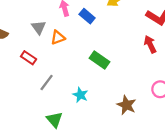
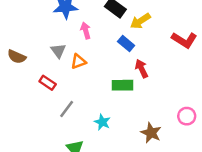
blue rectangle: (87, 16) -> (126, 44), moved
red arrow: (150, 44) -> (142, 69), moved
green rectangle: (99, 60) -> (123, 85), turned -36

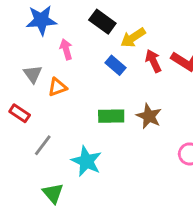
red arrow: (142, 69) -> (153, 61), moved
cyan star: (102, 122) -> (86, 161), size x1.5
brown star: (151, 133) -> (149, 116), moved

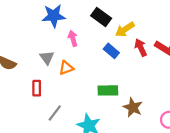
red rectangle: (20, 113) -> (37, 88), turned 56
brown star: (149, 116) -> (133, 107), moved

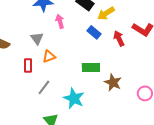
red arrow: (141, 47) -> (119, 38), moved
orange triangle: (66, 68) -> (49, 56), moved

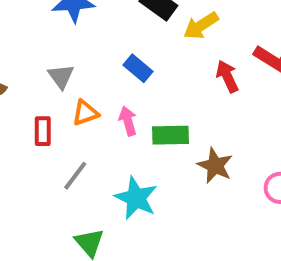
pink arrow: (60, 21) -> (128, 121), moved
blue rectangle: (94, 32) -> (138, 68), moved

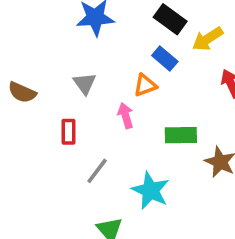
blue rectangle: (138, 68) -> (165, 59), moved
orange triangle: (85, 113) -> (145, 85), moved
pink arrow: (128, 121) -> (126, 116), moved

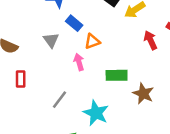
blue rectangle: (165, 59) -> (74, 23), moved
red rectangle: (68, 132) -> (21, 79), moved

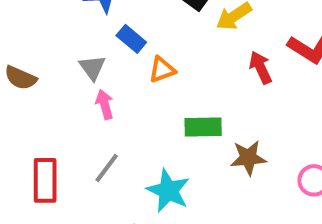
pink arrow: (79, 62) -> (105, 104), moved
red rectangle: (21, 79) -> (45, 180), moved, size x1.5
brown star: (143, 94) -> (248, 158), turned -30

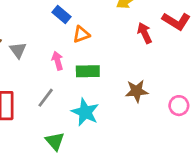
gray triangle: (92, 68) -> (18, 50), moved
pink arrow: (105, 104) -> (58, 61), moved
green rectangle: (203, 127) -> (88, 71), moved

